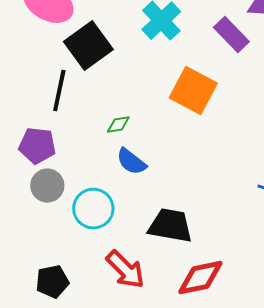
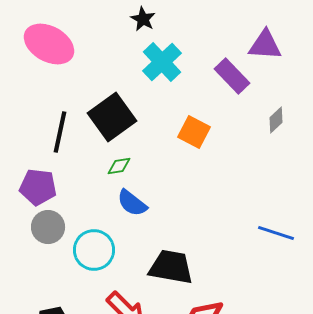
black square: (88, 46) -> (112, 117), moved
orange square: (193, 91) -> (194, 132), size x0.7

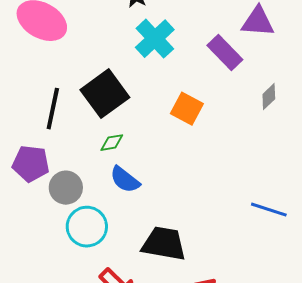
gray circle: (48, 227) -> (66, 188), moved

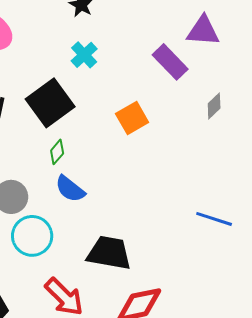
cyan cross: (155, 39) -> (84, 55), moved, size x0.7
orange square: (187, 109) -> (132, 118), turned 32
green diamond: (112, 143) -> (57, 152), turned -40

